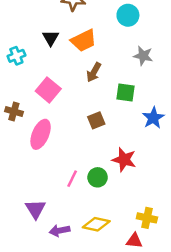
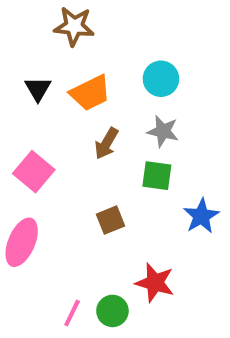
cyan circle: (128, 15) -> (161, 79), moved
gray star: (143, 56) -> (163, 131), moved

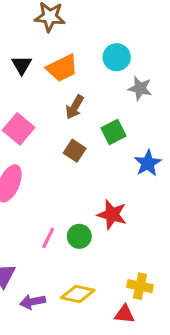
gray star: (163, 131) -> (140, 88), moved
green square: (157, 176) -> (114, 132), turned -35
brown square: (110, 220) -> (75, 151), moved, turned -35

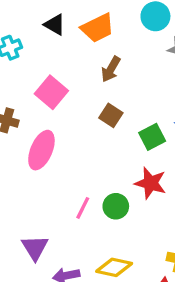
black triangle: (22, 65) -> (55, 25), turned -30
green square: (114, 132) -> (152, 137), moved

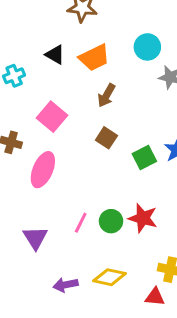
red star: (150, 183) -> (143, 218), moved
purple triangle: (35, 248) -> (35, 238), moved

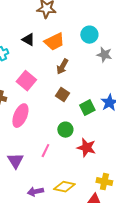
green circle: (111, 221) -> (65, 130), moved

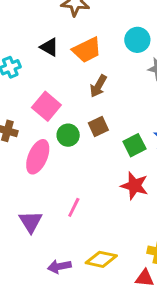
brown square: (62, 95) -> (98, 126), turned 32
green circle: (65, 130) -> (68, 135), moved
red star: (86, 148) -> (134, 186), moved

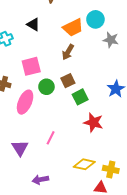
orange trapezoid: (87, 50) -> (73, 28), moved
pink square: (46, 106) -> (31, 66), turned 36
green square: (134, 145) -> (80, 97), moved
yellow diamond: (101, 259) -> (84, 164), moved

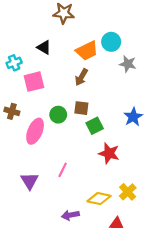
pink square: (31, 66) -> (34, 82), moved
brown square: (68, 81) -> (81, 108), turned 32
yellow cross: (111, 169) -> (128, 192), moved, turned 35
purple arrow: (40, 180) -> (70, 215), moved

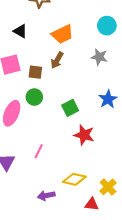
cyan circle: (111, 42) -> (107, 26), moved
gray star: (128, 64) -> (99, 57), moved
brown square: (81, 108) -> (35, 72), moved
yellow cross: (128, 192) -> (108, 187), moved

